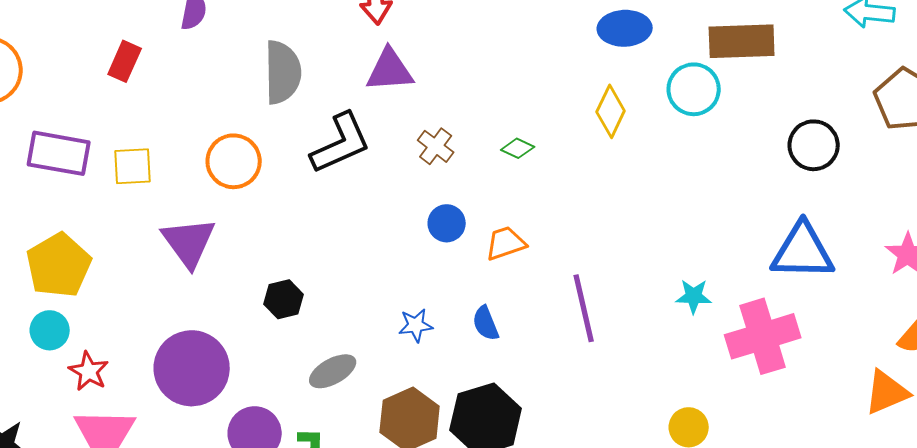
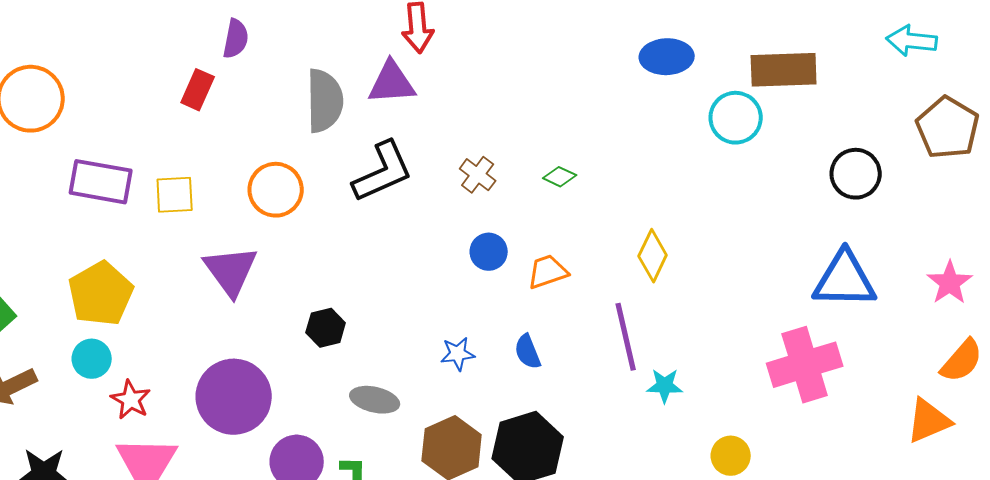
red rectangle: (125, 61) -> (198, 90), moved
purple triangle: (390, 70) -> (392, 83), moved
yellow diamond: (611, 111) -> (653, 256), moved
cyan star: (694, 296) -> (665, 386), moved
gray ellipse: (333, 371) -> (375, 400), turned 42

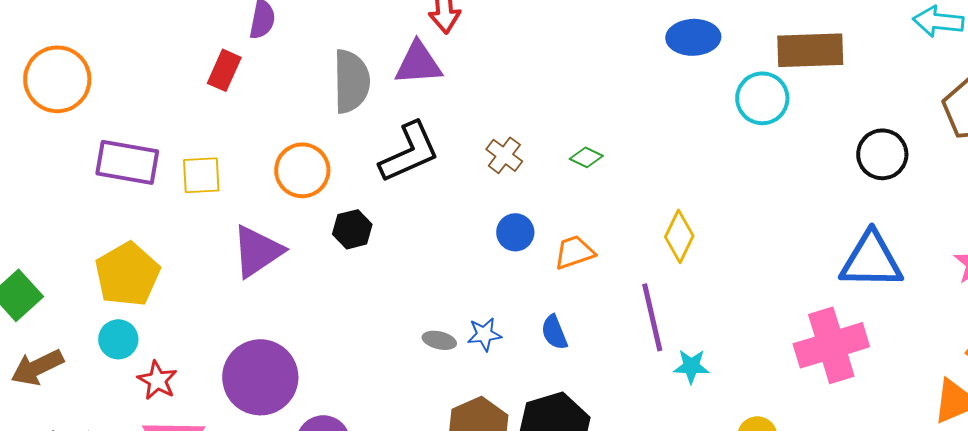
purple triangle: (231, 271) -> (257, 251), turned 32
black hexagon: (326, 328) -> (352, 229), moved
gray ellipse: (375, 400) -> (439, 340), moved, size x0.7

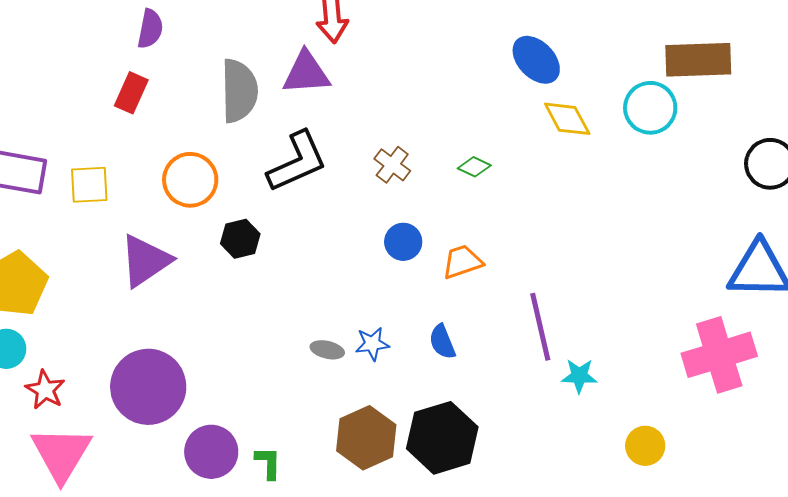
blue ellipse: (693, 37) -> (536, 60), moved, turned 48
red rectangle: (224, 70) -> (131, 93), moved
yellow diamond: (679, 236) -> (567, 119), moved, turned -54

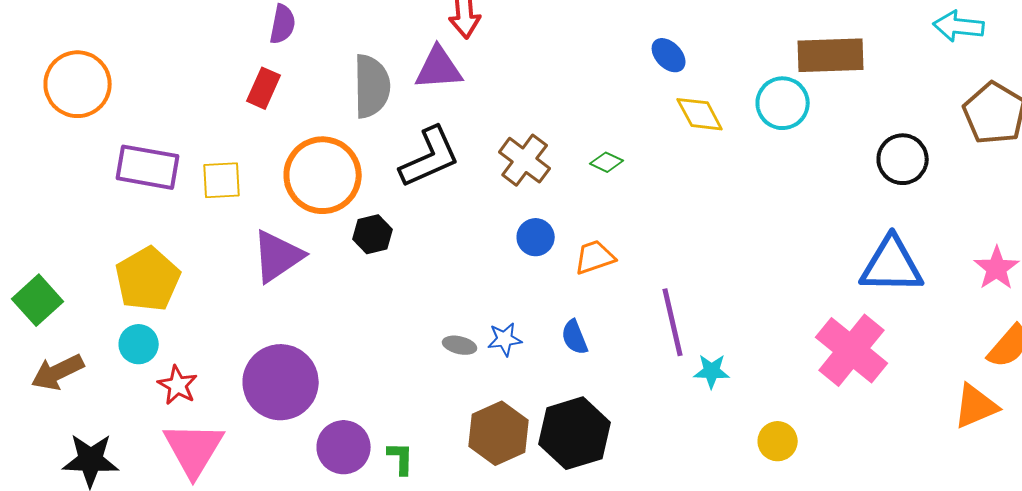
blue ellipse: (536, 60) -> (669, 55), size x0.7
brown cross: (392, 165) -> (525, 160), size x1.4
orange circle: (190, 180) -> (323, 175), size x1.4
pink cross: (719, 355) -> (852, 350), turned -34

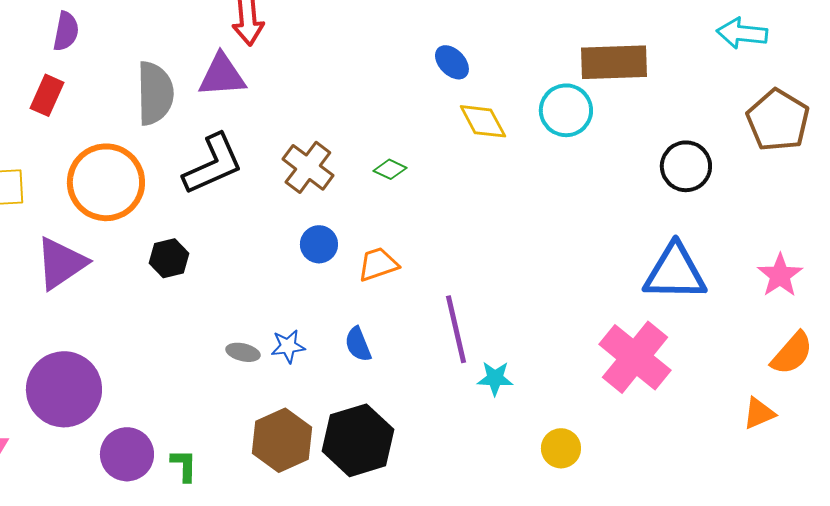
black hexagon: (373, 234) -> (169, 258), moved
orange triangle: (976, 406) -> (759, 413), size x0.7

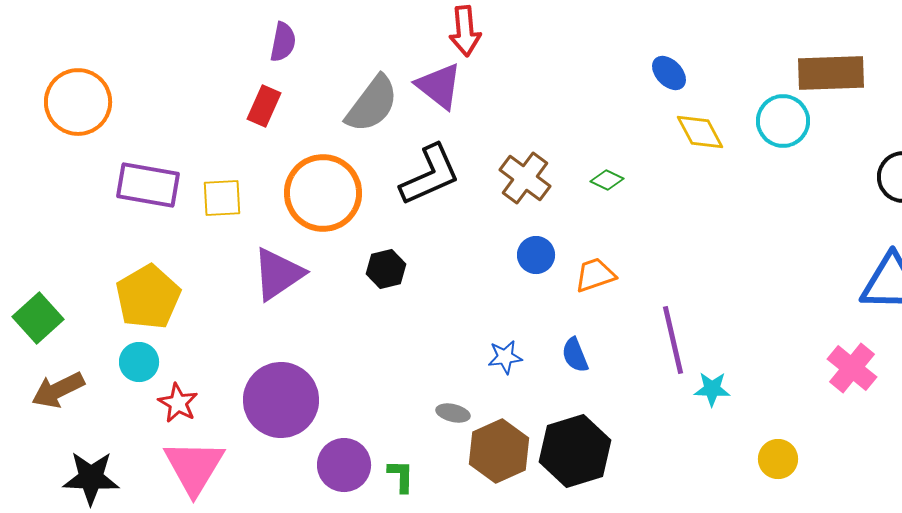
purple triangle: (222, 75) -> (439, 86), turned 42
gray semicircle: (155, 93) -> (372, 104), turned 38
gray ellipse: (243, 352) -> (453, 413), moved
pink cross: (635, 357) -> (852, 368), size x0.7

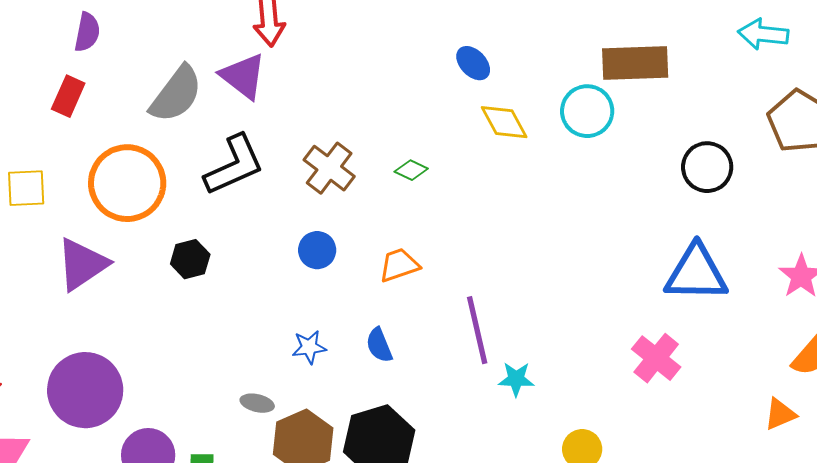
blue circle: (536, 255) -> (317, 250), moved

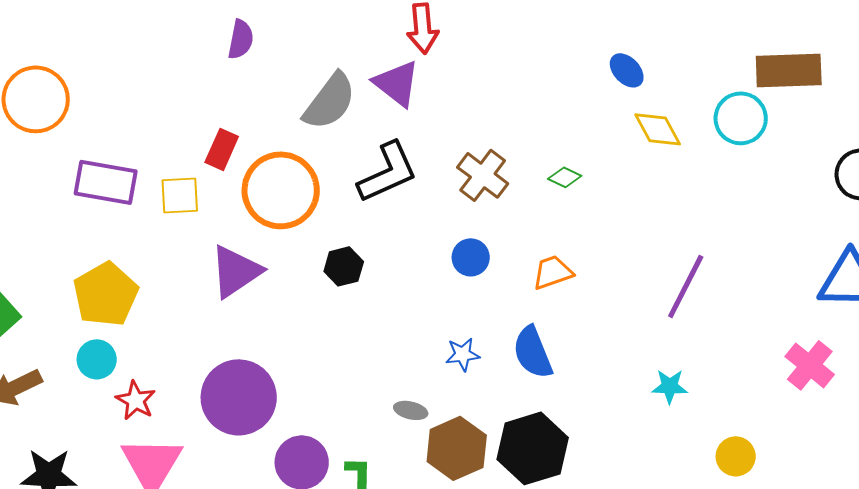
red rectangle: (68, 96) -> (222, 149), moved
purple line: (477, 330) -> (686, 286), moved, turned 40
blue semicircle: (379, 345) -> (533, 352), size x1.5

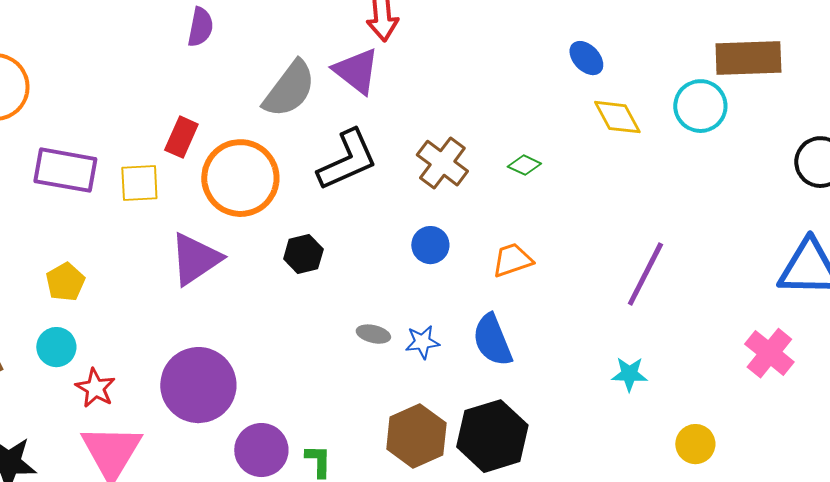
yellow pentagon: (106, 294) -> (65, 282), size x0.6
gray ellipse: (411, 410) -> (373, 334), moved

